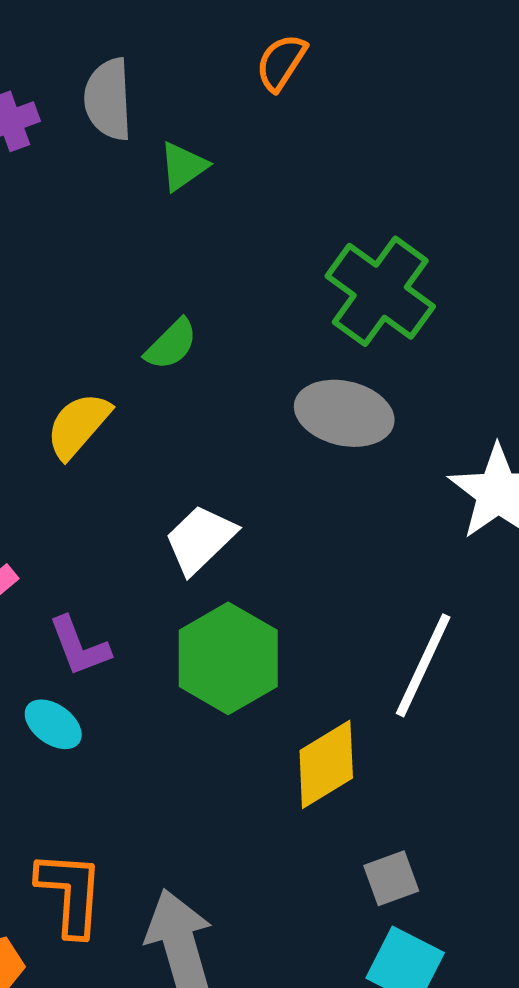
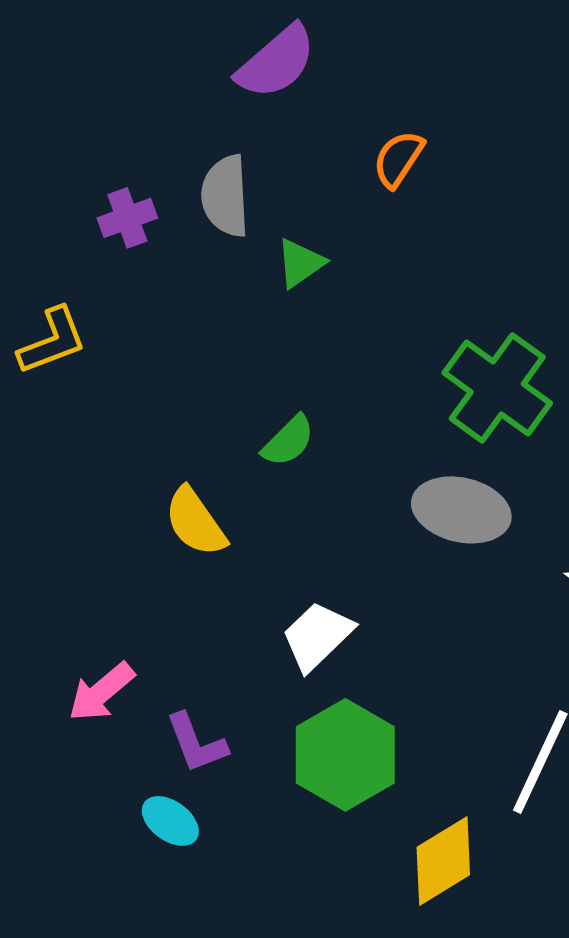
yellow semicircle: (78, 425) -> (195, 522), turned -76

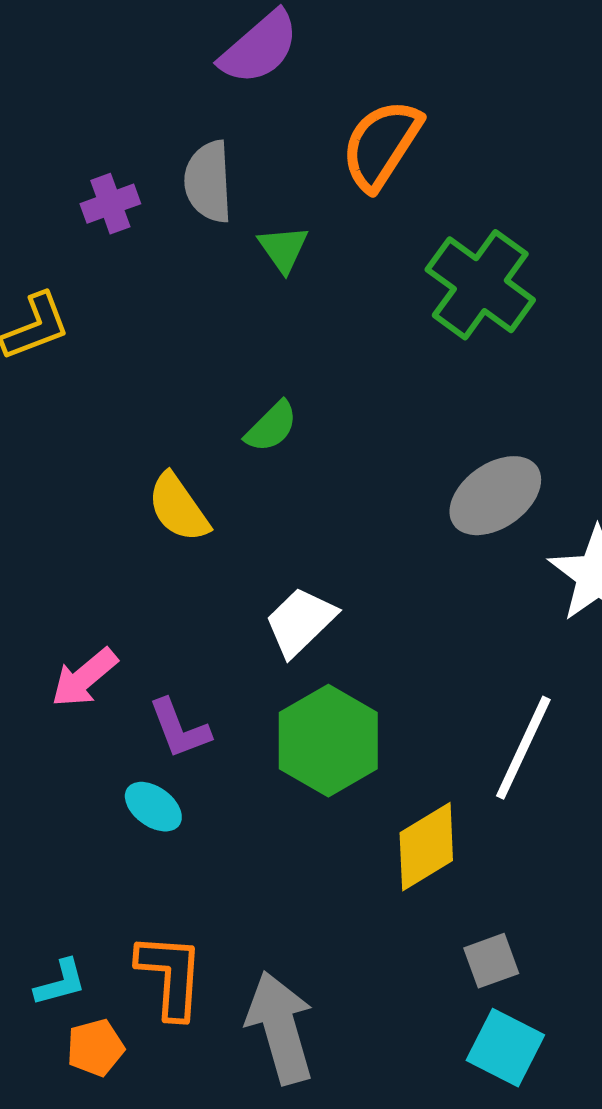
orange semicircle: (398, 159) -> (381, 145), size x1.6
green triangle: (300, 263) -> (283, 249), turned -30
green cross: (497, 388) -> (480, 285), moved
gray ellipse: (461, 510) -> (495, 496), moved, turned -48

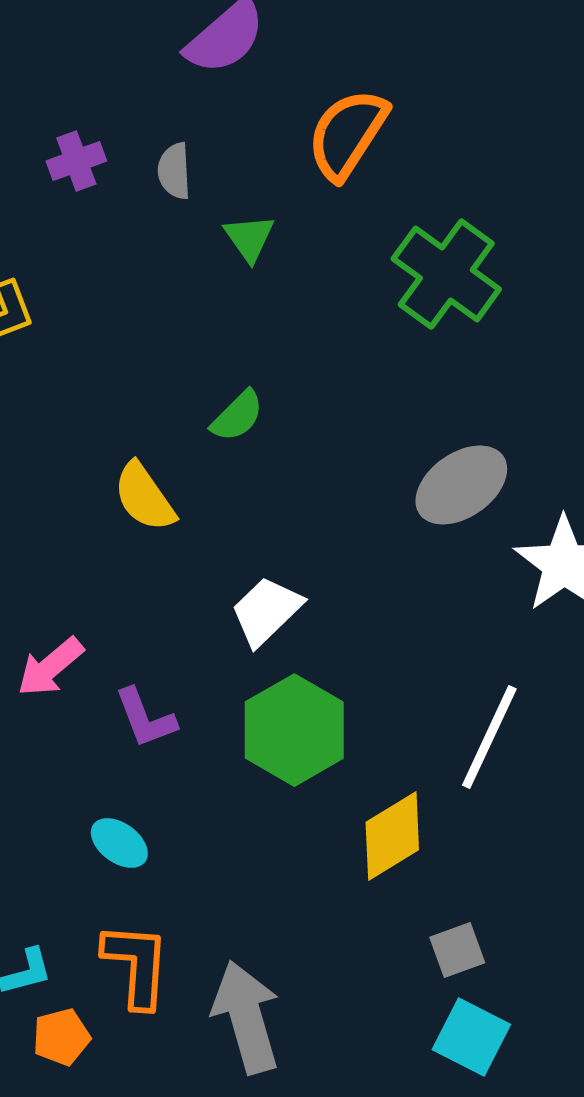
gray semicircle: (208, 182) -> (174, 171), size x0.7
purple cross: (110, 204) -> (76, 161), moved
cyan ellipse: (153, 807) -> (119, 843), moved

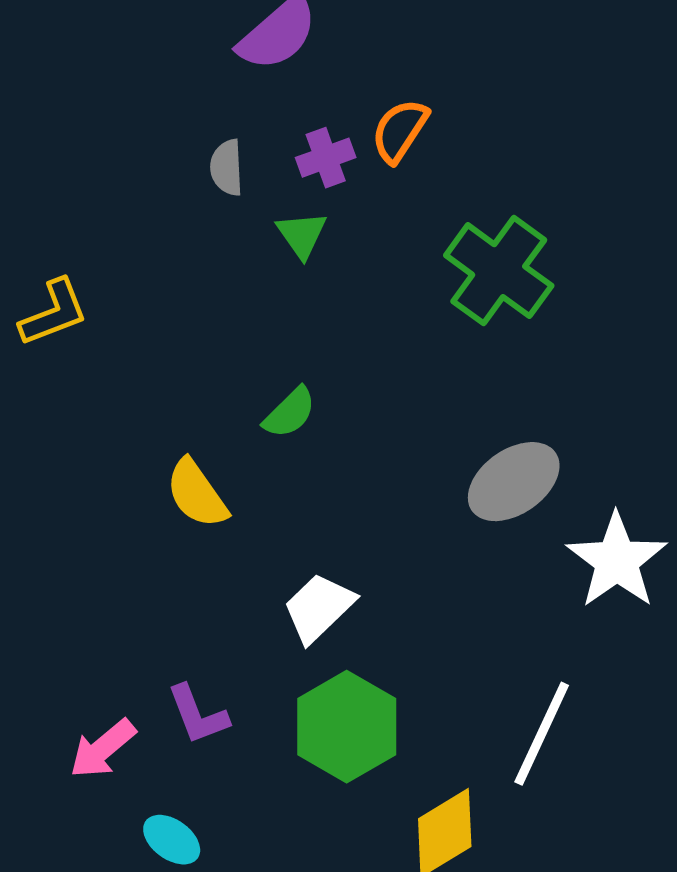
orange semicircle: (347, 134) -> (400, 131), size x0.7
purple cross: (76, 161) -> (326, 158), moved
pink arrow: (50, 667) -> (103, 749), moved

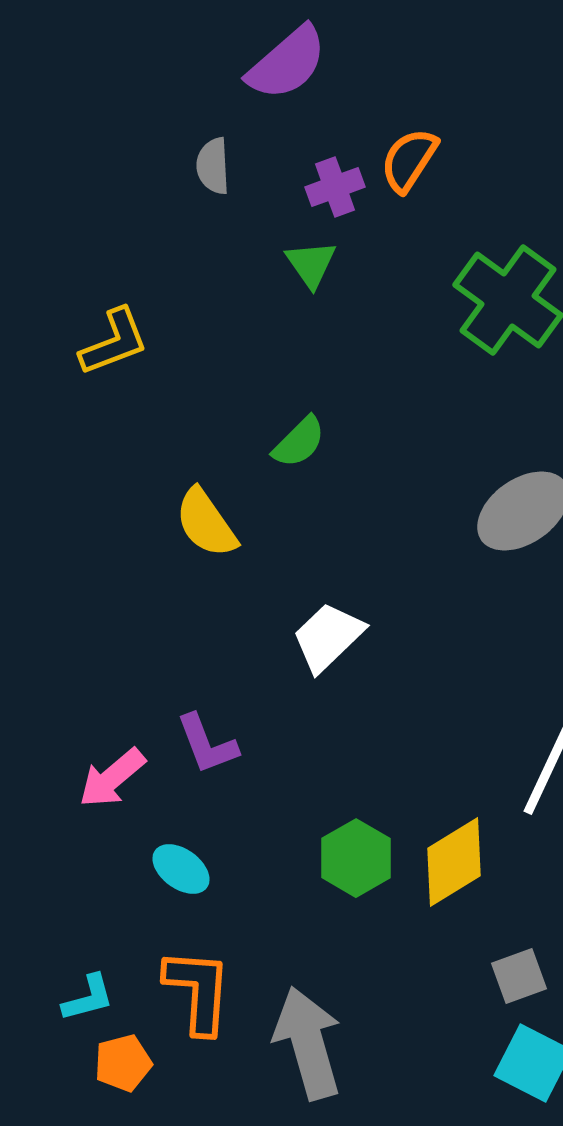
gray semicircle: (227, 168) -> (213, 166), moved
yellow L-shape: (54, 313) -> (114, 342), moved
green hexagon: (347, 727) -> (356, 858), moved, size x0.7

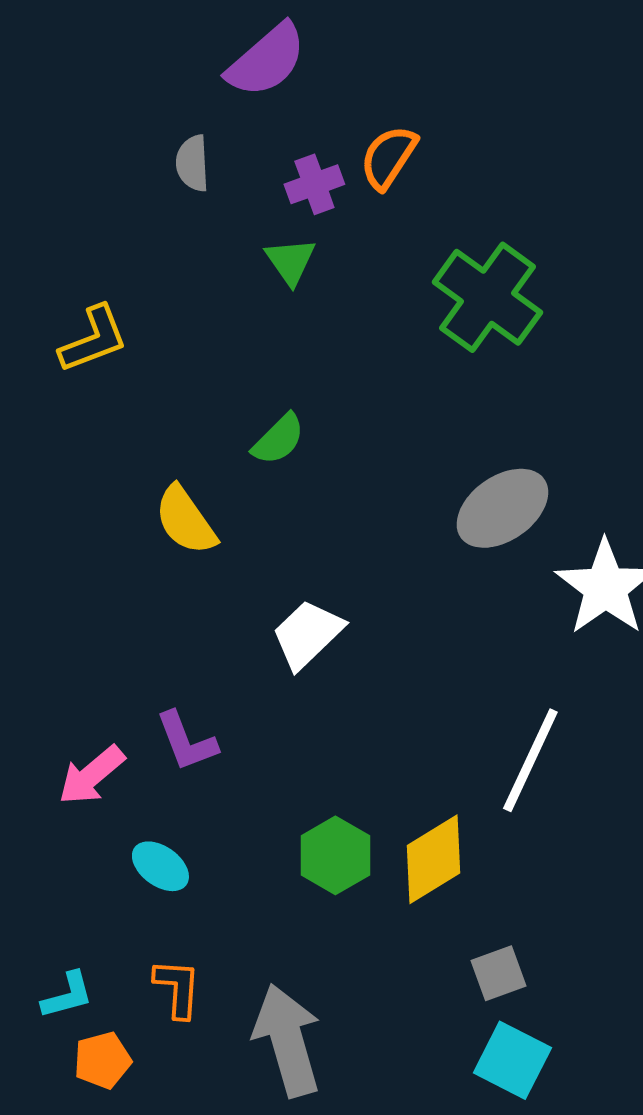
orange L-shape: (198, 991) -> (177, 988), size x0.7

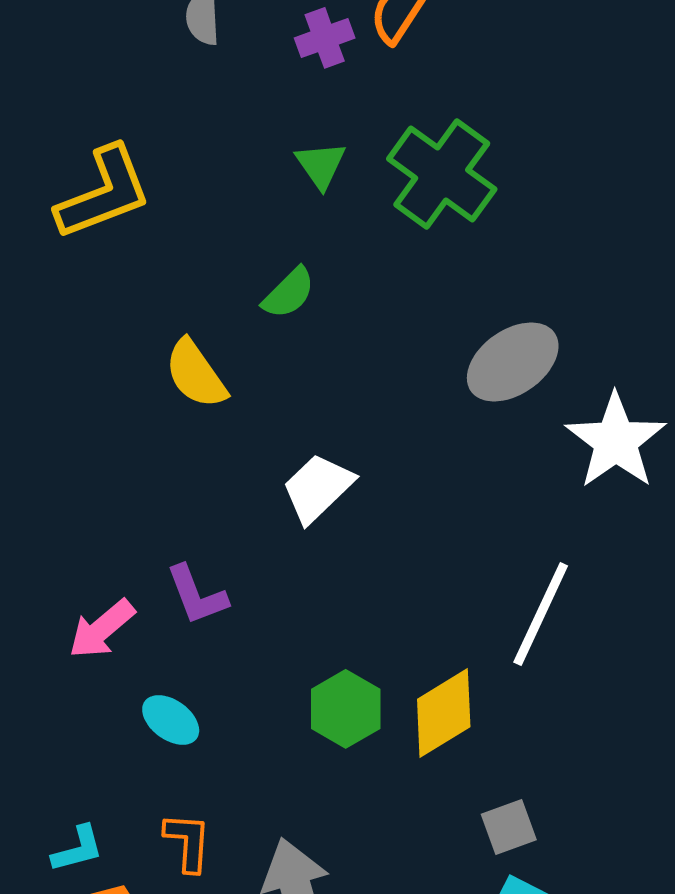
green triangle: (290, 261) -> (321, 165), moved
green cross: (487, 297) -> (442, 174), moved
yellow L-shape: (93, 339) -> (104, 193), size x1.4

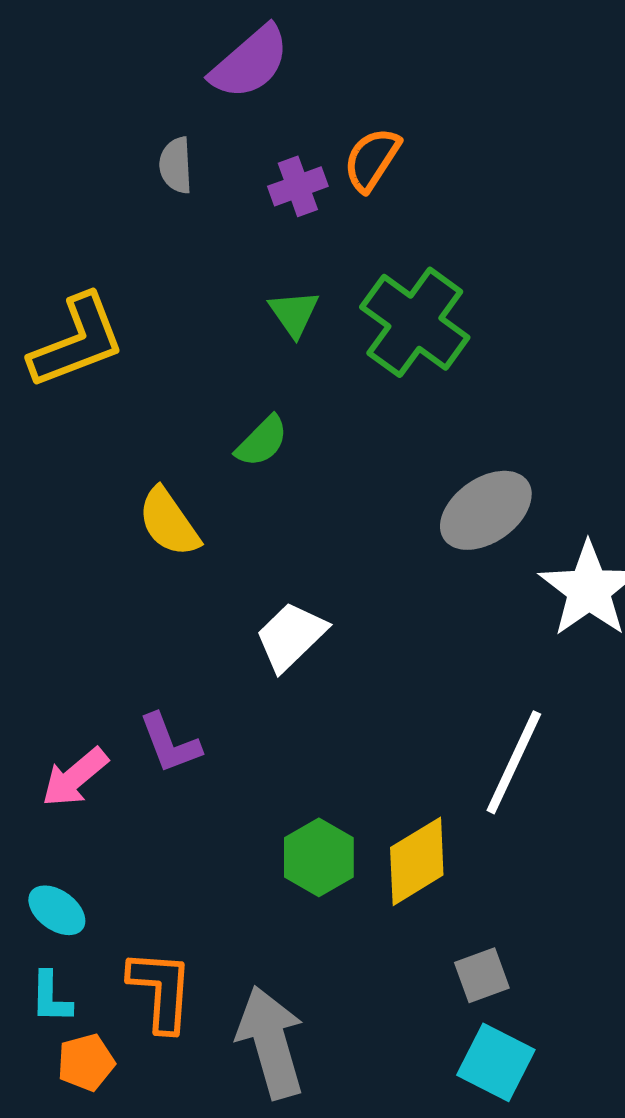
cyan ellipse: (171, 720) -> (57, 910), moved
orange L-shape: (188, 842) -> (161, 990), size x1.4
cyan L-shape: (78, 849) -> (51, 997), turned 106

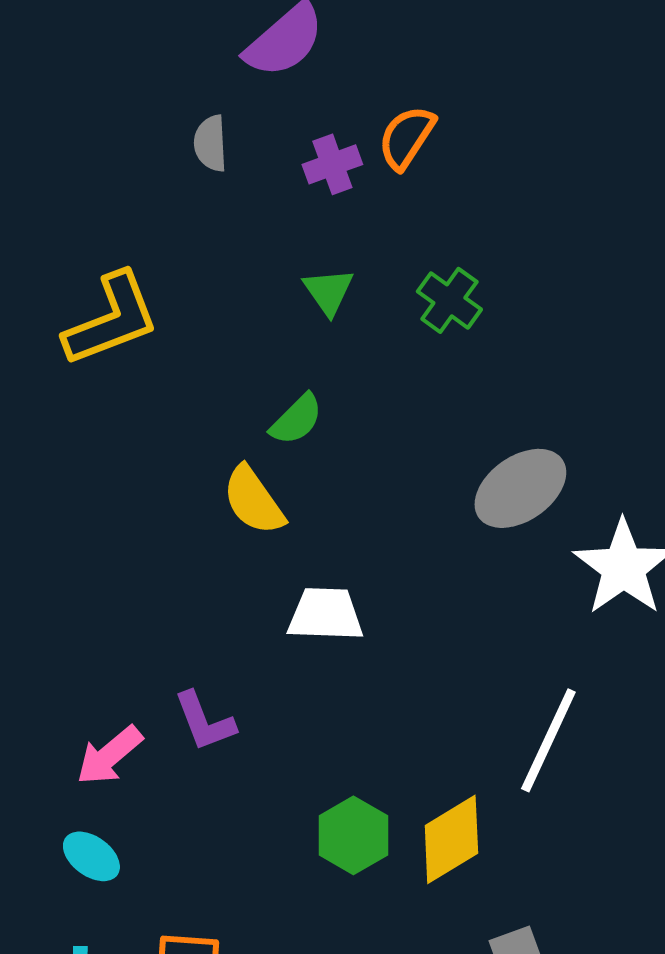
green cross: (415, 322) -> (449, 300), size x0.6
yellow semicircle: (169, 522) -> (253, 500), moved
white trapezoid: (291, 636) -> (325, 614), turned 46
cyan ellipse: (57, 910) -> (91, 856), moved

